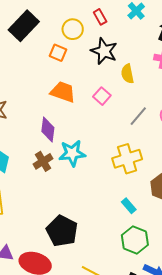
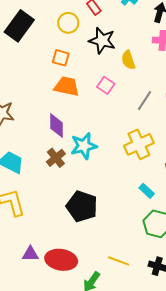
orange square: (58, 53) -> (61, 58), moved
black pentagon: (62, 231) -> (82, 206), moved

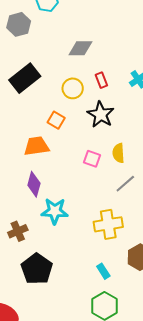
yellow semicircle: (128, 60) -> (118, 153), moved
pink square: (106, 85) -> (92, 159), turned -30
orange trapezoid: (67, 86) -> (36, 146), moved, turned -36
brown cross: (56, 158) -> (18, 231), moved

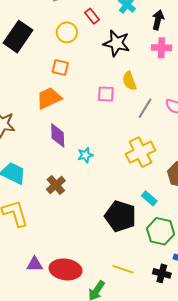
black star: (101, 115) -> (117, 43), moved
cyan star: (55, 211) -> (85, 155), size x0.6
black pentagon: (37, 269) -> (120, 216), moved

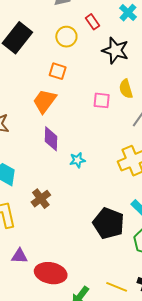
orange trapezoid: (49, 98) -> (45, 101), turned -32
brown cross: (56, 185) -> (41, 199), moved
purple triangle: (35, 264) -> (19, 256), moved
yellow line: (123, 269) -> (117, 287), moved

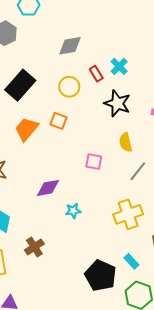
cyan cross: (128, 13) -> (119, 66), moved
pink square: (102, 100) -> (94, 162), moved
orange trapezoid: (45, 101) -> (27, 129), moved
purple diamond: (51, 139) -> (48, 188), turned 75

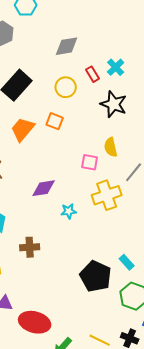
yellow semicircle: (126, 142) -> (111, 147), moved
yellow cross: (128, 214) -> (107, 195), moved
brown cross: (34, 247) -> (30, 247), turned 30

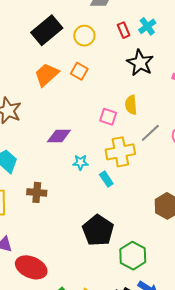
yellow circle: (66, 87) -> (84, 36), moved
cyan rectangle: (127, 262) -> (106, 179), moved

